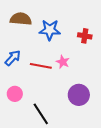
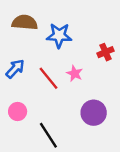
red cross: (85, 36) -> (105, 52), moved, turned -32
red line: (41, 66) -> (48, 78), turned 40

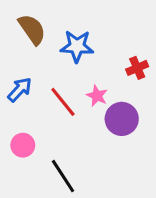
brown semicircle: (25, 22) -> (32, 29), turned 50
purple circle: (94, 113) -> (122, 119), moved

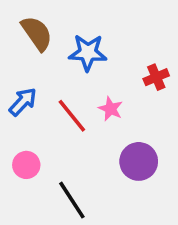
purple circle: (122, 119) -> (139, 161), moved

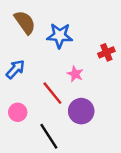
red line: (72, 116) -> (52, 93), moved
purple circle: (139, 161) -> (81, 111), moved

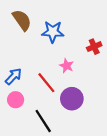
blue arrow: (15, 69) -> (13, 76), moved

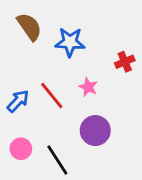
red line: (46, 83) -> (52, 95), moved
pink circle: (16, 100) -> (21, 149), moved

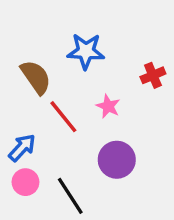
brown semicircle: (29, 27) -> (36, 77), moved
blue arrow: (18, 101) -> (22, 148), moved

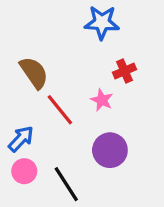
blue star: (86, 51) -> (102, 22), moved
red cross: (153, 75) -> (124, 71), moved

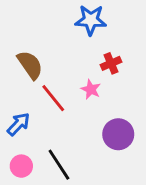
purple circle: (110, 150) -> (118, 134), moved
pink circle: (24, 171) -> (21, 166), moved

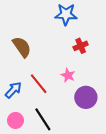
pink star: (91, 89) -> (68, 75), moved
red line: (53, 98) -> (39, 84), moved

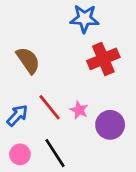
red cross: (81, 46) -> (103, 59), size x1.6
pink star: (68, 75) -> (79, 110), moved

